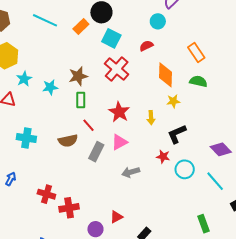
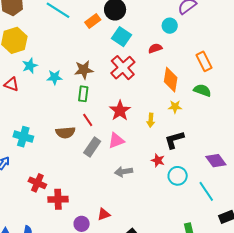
cyan cross: (26, 138) -> (23, 137), moved

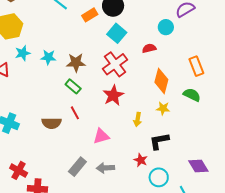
cyan star: (55, 77) -> (48, 57), moved
green rectangle: (83, 94) -> (73, 86), turned -63
red star: (120, 111) -> (113, 95), moved
gray rectangle: (92, 147) -> (77, 167), moved

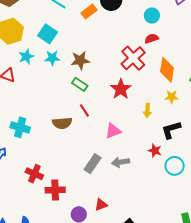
cyan circle: (166, 27) -> (152, 16), moved
cyan square: (117, 33) -> (48, 34), moved
red cross: (115, 64) -> (133, 58), moved

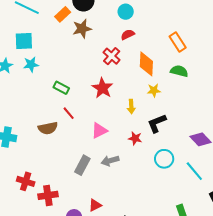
cyan square: (48, 34) -> (24, 41), turned -30
red cross: (133, 58) -> (112, 56), size x0.7
brown star: (80, 60) -> (82, 29), moved
red star: (155, 151) -> (135, 138), moved

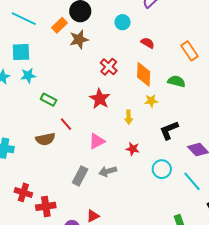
red semicircle: (128, 35) -> (148, 43), moved, turned 56
orange rectangle: (178, 42) -> (190, 51), moved
green rectangle: (61, 88) -> (49, 100), moved
black L-shape: (157, 123) -> (169, 130), moved

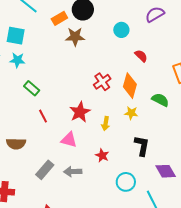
red cross: (109, 67) -> (102, 82), moved
red star: (100, 99) -> (80, 112), moved
black L-shape: (169, 130) -> (142, 146), turned 110
brown semicircle: (45, 139) -> (16, 144), moved
pink triangle: (97, 141) -> (69, 140), turned 30

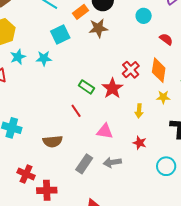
cyan square: (16, 36) -> (60, 35), moved, turned -30
green rectangle: (32, 88) -> (86, 87), moved
red star: (80, 112) -> (112, 88), moved

